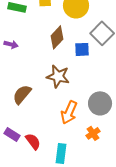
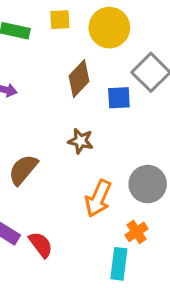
brown star: (58, 76) -> (81, 141), size x0.7
cyan rectangle: (61, 153) -> (119, 264), moved

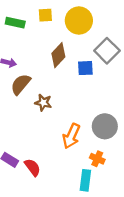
brown star: (81, 141) -> (43, 103), moved
brown semicircle: (23, 170) -> (21, 84), moved
orange cross: (136, 232) -> (97, 159), turned -32

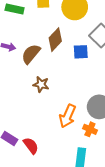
brown semicircle: (21, 84) -> (31, 54), moved
orange cross: (97, 159) -> (90, 129), moved

